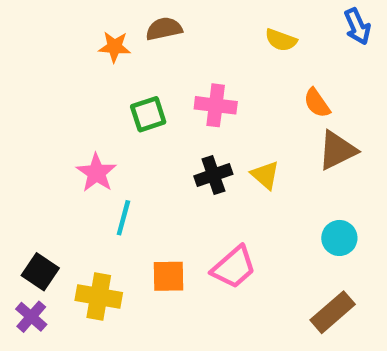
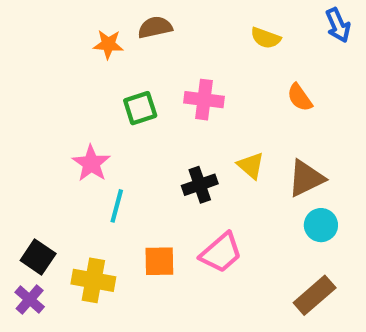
brown triangle: (337, 150) -> (306, 178), moved
black cross: (213, 175) -> (200, 185), moved

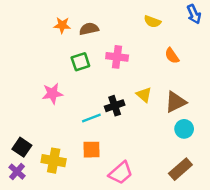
brown semicircle: (155, 27) -> (89, 29), moved
pink star: (91, 163) -> (52, 94), turned 30
cyan line: (117, 206) -> (91, 118), moved, turned 54
pink trapezoid: (221, 253) -> (121, 173), moved

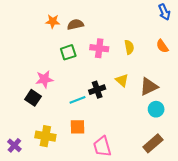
yellow semicircle: (152, 22) -> (129, 47), moved, turned -120
orange semicircle: (172, 56) -> (162, 46), moved
black square: (22, 147) -> (33, 98), moved
pink trapezoid: (121, 173) -> (102, 146), turned 115

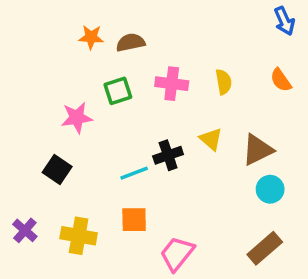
pink star: (44, 79) -> (77, 118), moved
purple cross: (14, 145) -> (25, 230), moved
pink trapezoid: (102, 146) -> (177, 254), turned 55

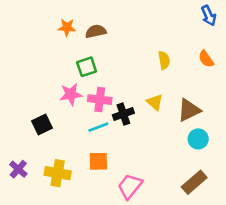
pink cross: (172, 84) -> (100, 100), moved
pink star: (77, 118) -> (71, 94), moved
black square: (57, 170) -> (42, 125), turned 30

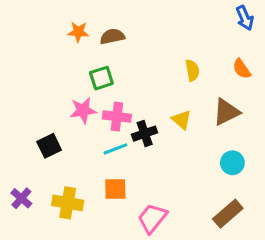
brown triangle: (189, 110) -> (226, 112), moved

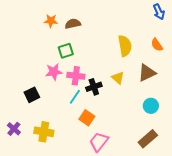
yellow semicircle: (192, 70) -> (125, 46), size x1.5
cyan line: (115, 149) -> (75, 97), turned -35
orange square: (115, 189) -> (87, 118), moved, turned 35

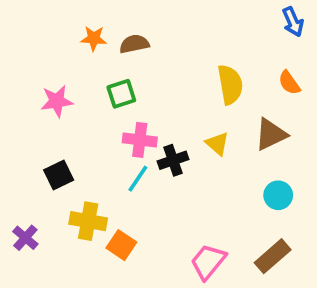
pink star: (54, 72) -> (57, 101), moved
orange square: (87, 118) -> (121, 245), moved
yellow cross: (44, 132) -> (88, 221), moved
pink trapezoid: (99, 142) -> (208, 262), moved

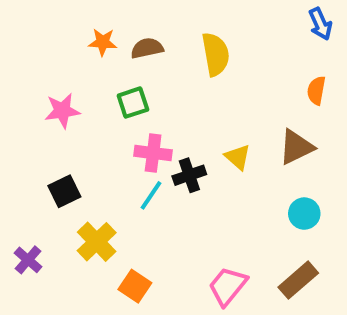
orange semicircle: (289, 83) -> (316, 91), turned 45
yellow semicircle: (230, 85) -> (216, 54), moved
yellow cross: (88, 221) -> (97, 242), turned 36
orange square: (121, 245) -> (135, 286), moved

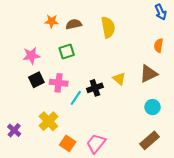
pink cross: (153, 153) -> (59, 83), moved
black square: (64, 191) -> (36, 80), moved
pink trapezoid: (228, 286) -> (96, 143), moved

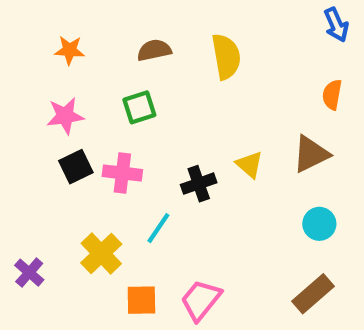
orange star: (52, 21) -> (69, 50), moved
cyan line: (76, 98) -> (158, 228), moved
orange square: (68, 143) -> (141, 300), turned -35

